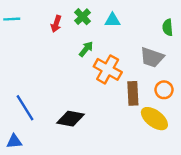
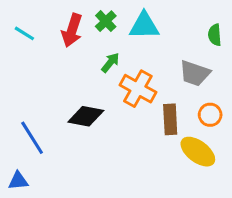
cyan line: (12, 19) -> (24, 33), moved, turned 35
cyan triangle: (112, 20) -> (144, 26), size x1.5
red arrow: (56, 24) -> (72, 30), size x1.5
black diamond: (70, 119) -> (86, 116), moved

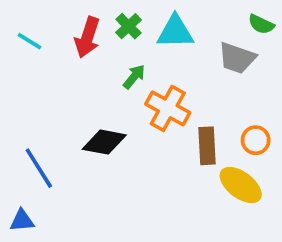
green semicircle: (215, 35) -> (261, 24), moved, turned -60
gray trapezoid: (195, 73) -> (237, 58), moved

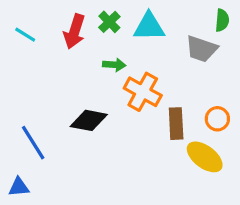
green semicircle: (261, 24) -> (222, 20), turned -110
green arrow: (134, 77) -> (114, 65), turned 55

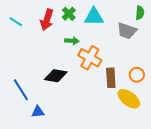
blue triangle: (19, 187) -> (38, 112), moved

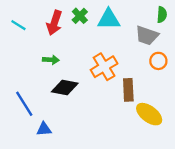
green arrow: (72, 41) -> (51, 60), moved
orange cross: (90, 58) -> (104, 67), turned 30
orange circle: (137, 75) -> (158, 61), moved

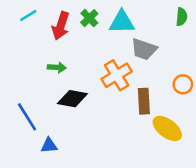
cyan line: (18, 25) -> (28, 15), moved, turned -63
gray trapezoid: (147, 35) -> (144, 49), moved
orange circle: (158, 61) -> (183, 84), moved

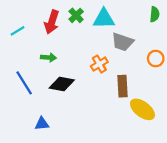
cyan line: (28, 15) -> (18, 31), moved
orange cross: (117, 75) -> (99, 64), size x0.7
orange circle: (183, 84) -> (156, 59), moved
blue line: (27, 117) -> (24, 83), moved

